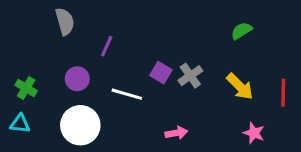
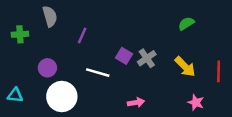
purple circle: (77, 79) -> (47, 68), moved
green cross: (26, 88) -> (20, 34), moved, turned -35

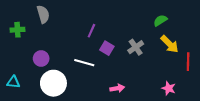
purple line: (82, 35) -> (91, 31), moved
gray cross: (147, 58) -> (136, 47), moved
yellow arrow: (185, 67) -> (170, 44), moved

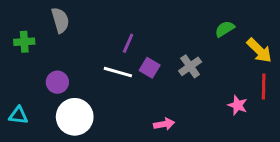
yellow arrow: (170, 44) -> (259, 50), moved
white line: (84, 63) -> (118, 72), moved
pink star: (169, 88) -> (238, 105), moved

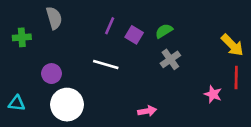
green semicircle: (225, 29) -> (164, 31), moved
purple line: (128, 43) -> (110, 26), moved
purple square: (150, 68) -> (134, 35), moved

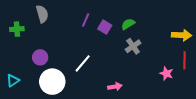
yellow arrow: (232, 45) -> (182, 35), turned -42
white line: (106, 64) -> (83, 63), moved, turned -66
cyan triangle: (17, 103) -> (13, 81), turned -40

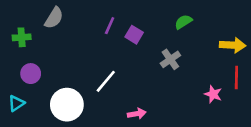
gray semicircle: (42, 14) -> (54, 18), turned 48
green semicircle: (128, 24) -> (183, 22), moved
purple circle: (40, 57) -> (31, 74), moved
pink arrow: (115, 87) -> (137, 114), moved

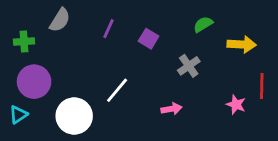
purple line: (110, 26) -> (109, 29), moved
yellow arrow: (233, 45) -> (242, 44), moved
purple circle: (31, 74) -> (34, 82), size x1.5
pink arrow: (137, 114) -> (172, 109), moved

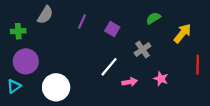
yellow arrow: (242, 44) -> (183, 33), turned -54
white line: (117, 90) -> (109, 67), moved
pink star: (236, 105) -> (161, 79), moved

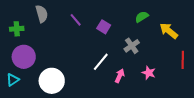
gray semicircle: (45, 15) -> (42, 14), turned -48
purple line: (82, 21) -> (76, 20), turned -64
yellow arrow: (183, 33) -> (169, 31), turned -90
pink arrow: (130, 82) -> (120, 76), turned -56

